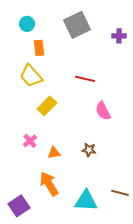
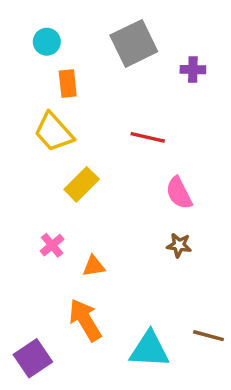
purple cross: (119, 36) -> (193, 70), moved
brown star: (89, 150) -> (179, 245), moved

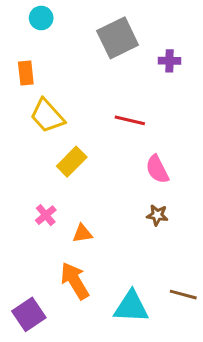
cyan circle: (47, 42) -> (41, 18), moved
orange rectangle: (68, 83) -> (26, 73), moved

